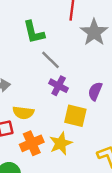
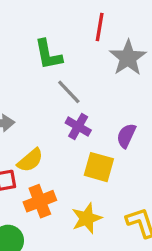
yellow semicircle: (23, 113) -> (30, 160), turned -50
yellow star: (61, 143) -> (87, 218), moved

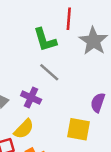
green L-shape: (48, 55) -> (45, 40), moved
purple cross: (78, 126) -> (31, 98), moved

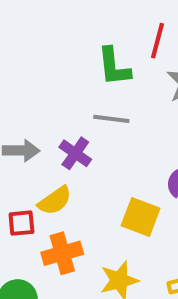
gray line: (49, 72) -> (111, 119), turned -45

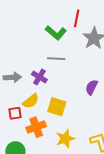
green L-shape: (114, 67) -> (56, 33), turned -40
yellow square: (141, 217) -> (57, 107), moved

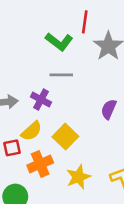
yellow square: (57, 107) -> (65, 137), turned 30

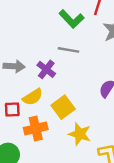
yellow star: (78, 177) -> (80, 134), moved, turned 30

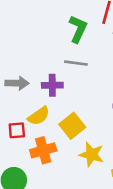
green L-shape: (72, 19) -> (78, 29), turned -110
purple cross: (46, 69) -> (52, 85), turned -36

